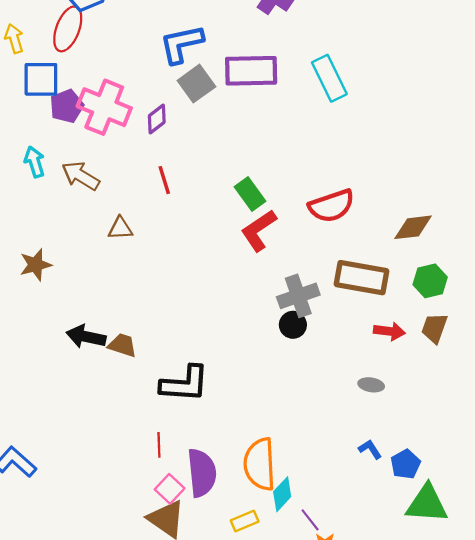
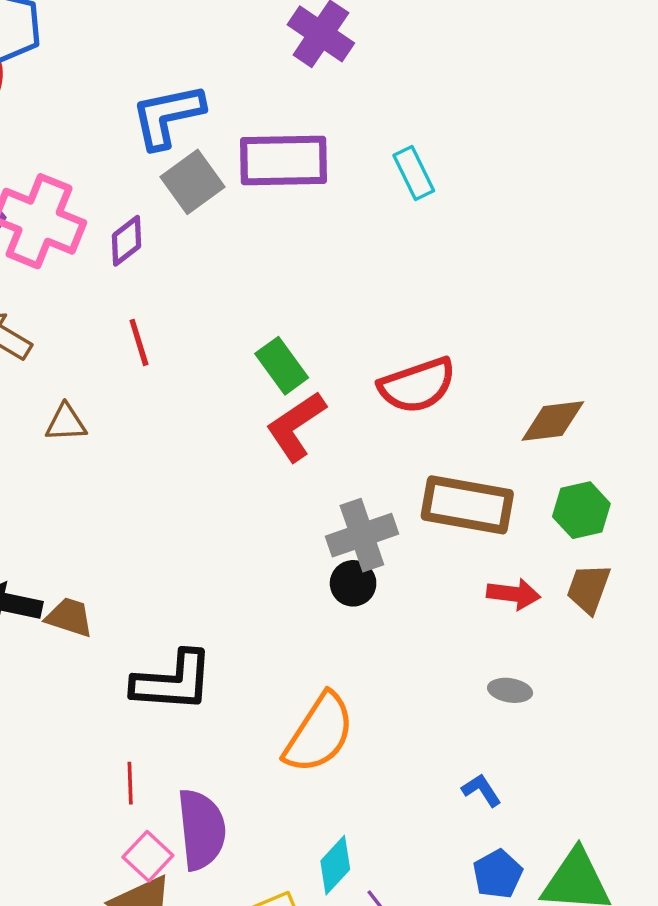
cyan rectangle: (329, 78) -> (414, 173), size x0.7
gray ellipse: (371, 385) -> (510, 690), moved
orange semicircle: (260, 464) -> (319, 733), moved, turned -144
blue pentagon: (405, 464) -> (498, 874), moved

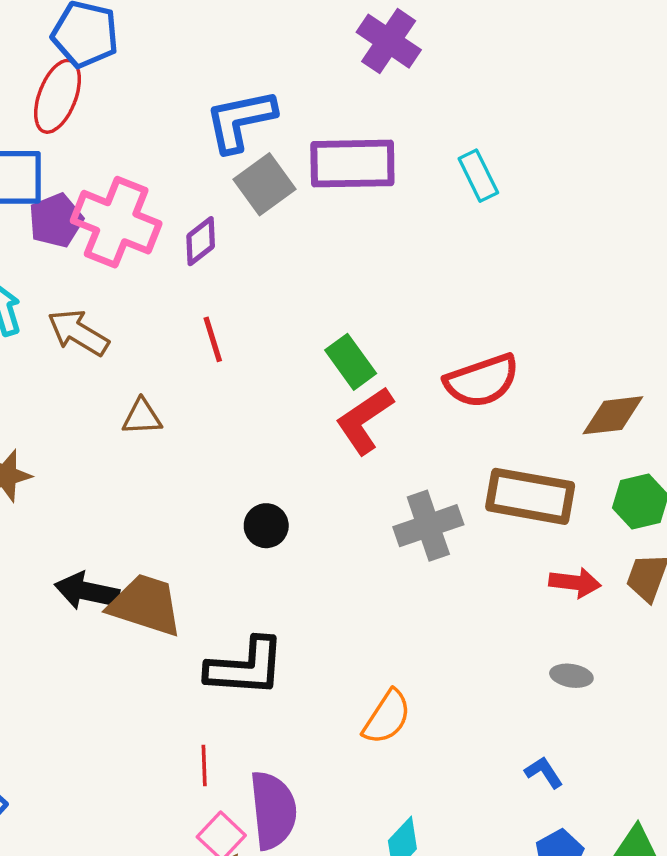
black circle: (353, 583) -> (266, 526), moved
brown trapezoid: (69, 617) -> (145, 605), size x1.6
orange semicircle: (319, 733) -> (387, 717), size x0.7

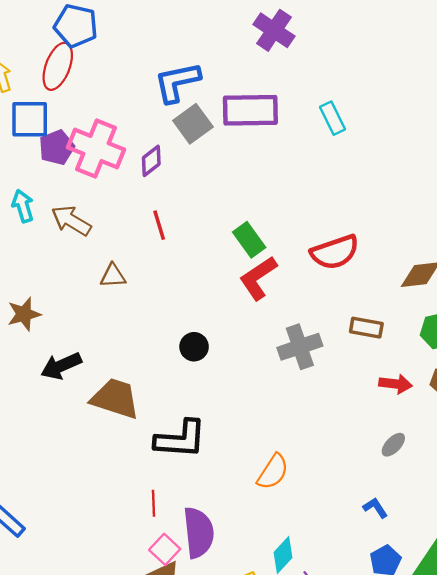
brown rectangle: (530, 496) -> (366, 328), size x0.6
black arrow: (87, 591) -> (61, 366), moved, turned -36
gray ellipse: (571, 676) -> (393, 445), turned -55

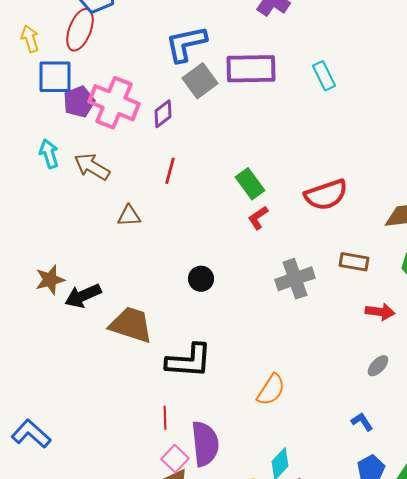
red line: (159, 225) -> (170, 171), turned 32
red L-shape: (258, 278) -> (258, 218), size x0.6
brown star: (24, 314) -> (50, 280), moved

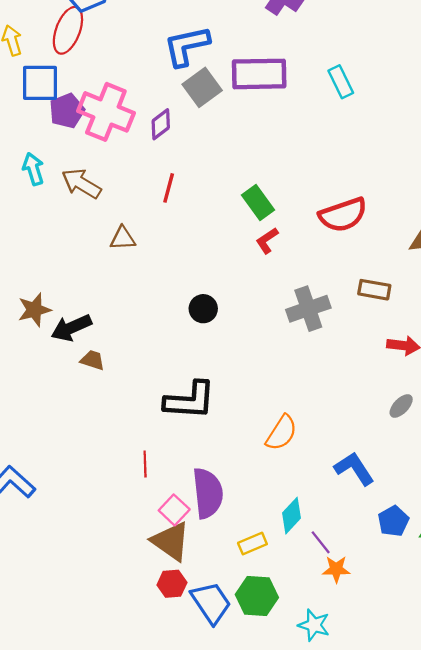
brown trapezoid: (131, 325) -> (93, 360), moved, size x0.5
red line: (165, 418) -> (145, 464), moved
blue L-shape: (362, 422) -> (354, 469), moved, size x1.6

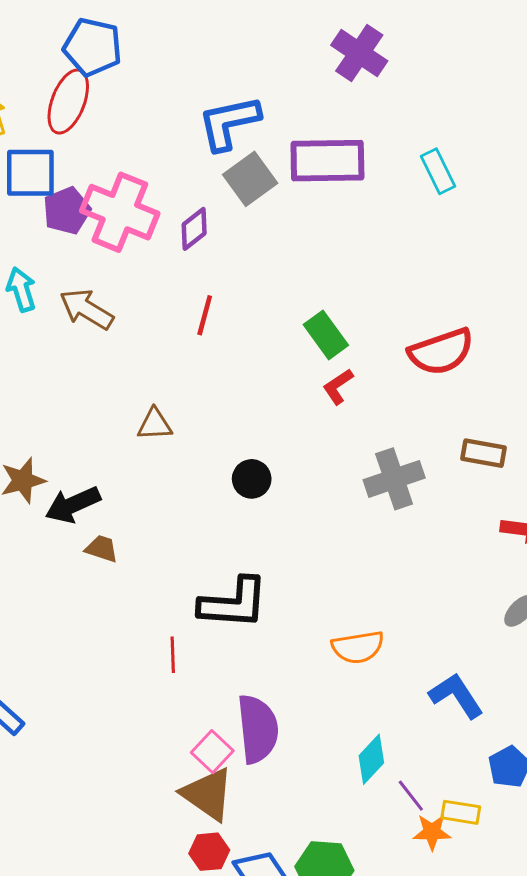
brown triangle: (123, 238) -> (155, 424), moved
orange semicircle: (281, 433) -> (358, 647), turned 48
red line: (145, 464) -> (173, 655), moved
yellow rectangle: (252, 543) -> (461, 812), moved, turned 32

